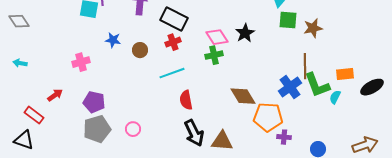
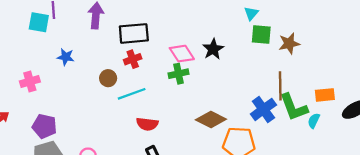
black rectangle: (174, 19) -> (134, 33), turned -32
brown circle: (140, 50) -> (108, 78), moved
brown diamond: (243, 96) -> (211, 120), turned -32
red semicircle: (186, 100) -> (147, 124), turned -72

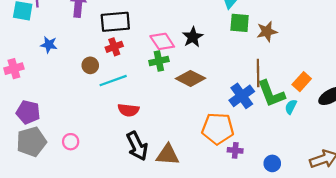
orange rectangle: (325, 95) -> (302, 82), turned -42
brown diamond: (211, 120) -> (191, 78), moved

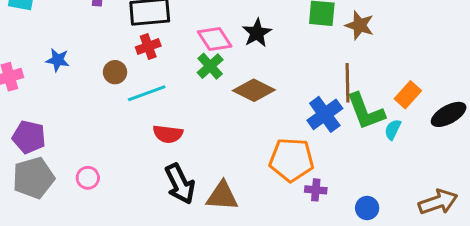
brown star: (267, 32) -> (360, 25), turned 30
blue star: (49, 45) -> (58, 60), moved
green cross: (159, 61) -> (210, 66), turned -30

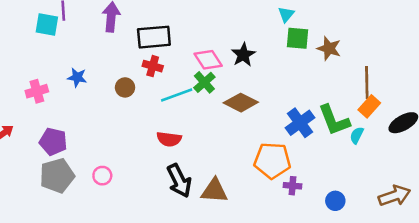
red cross: (148, 46) -> (153, 66), turned 36
brown line: (347, 83) -> (367, 82), moved
cyan line: (147, 93) -> (177, 95), moved

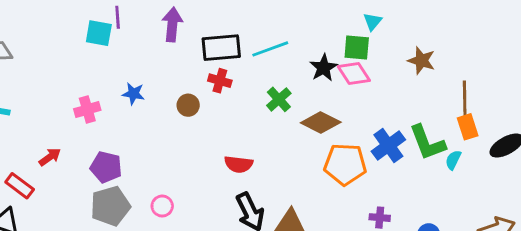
green square: (298, 38) -> (357, 48), moved
pink diamond: (208, 60) -> (354, 73), moved
cyan line: (177, 95) -> (270, 49), moved
orange rectangle: (369, 106) -> (468, 127), turned -60
orange pentagon: (272, 161) -> (345, 164), moved

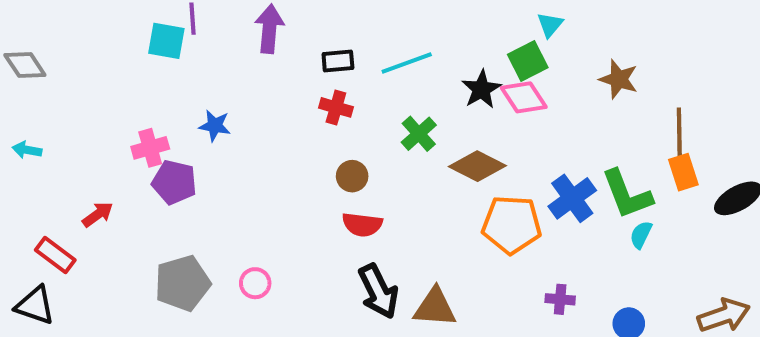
black rectangle: (221, 48) -> (338, 61), size x0.6
green square: (357, 48) -> (528, 61), turned -32
brown circle: (188, 105) -> (352, 176), moved
cyan semicircle: (453, 160) -> (641, 235), moved
purple pentagon: (106, 167) -> (174, 182), moved

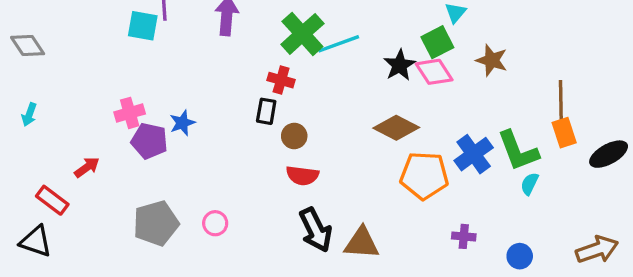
black rectangle: (338, 61) -> (266, 111), moved, turned -75
brown star: (619, 79) -> (492, 60), moved
blue star: (215, 126) -> (182, 123), moved, turned -30
green cross: (419, 134) -> (302, 34), moved, size x1.5
cyan arrow: (27, 150) -> (29, 115), turned -80

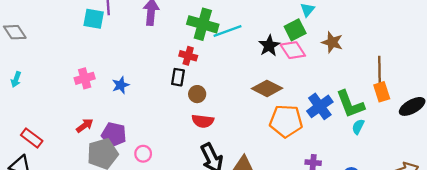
green cross: (302, 34) -> (203, 24), turned -32
purple pentagon: (149, 141) -> (114, 135), moved
red arrow: (87, 167) -> (85, 126), moved

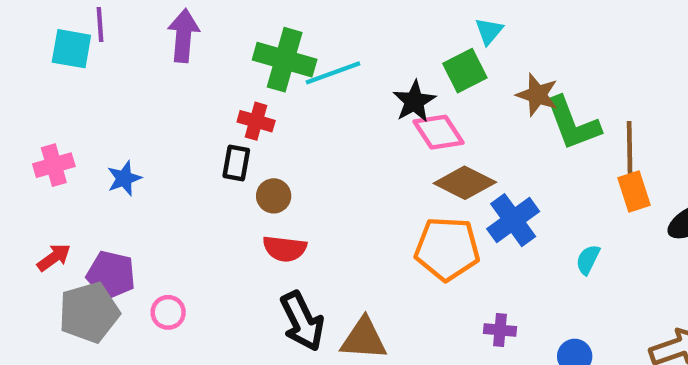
pink diamond: (293, 50) -> (438, 132), moved
brown diamond: (267, 88) -> (465, 183), moved
green L-shape: (350, 104) -> (572, 123), moved

